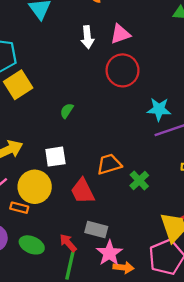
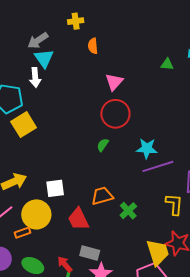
pink triangle: (120, 34) -> (114, 82), turned -30
white arrow: (87, 37) -> (35, 77), moved
green semicircle: (67, 111) -> (103, 145), moved
orange rectangle: (19, 208) -> (22, 233), turned -35

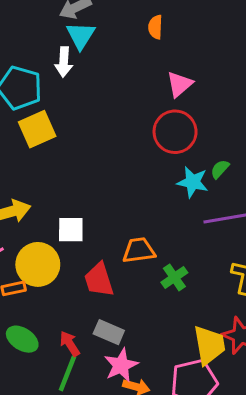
green semicircle: (103, 145) -> (220, 169), moved
cyan star: (147, 149) -> (193, 182), moved

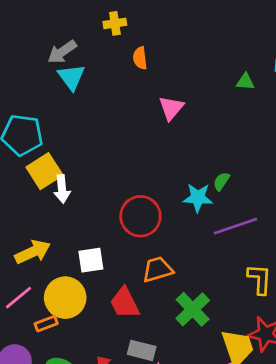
white arrow: (64, 62) -> (62, 189), moved
red circle: (175, 132) -> (140, 216), moved
green cross: (174, 277) -> (193, 309), moved, size x1.4

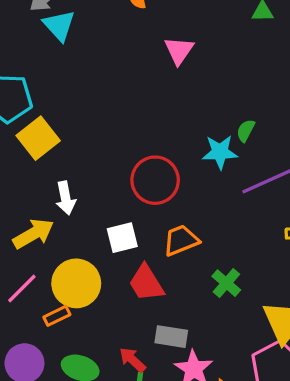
white arrow: (62, 189) -> (66, 198), moved
white square: (91, 260) -> (122, 238), moved
green cross: (193, 309) -> (226, 283), size x0.7

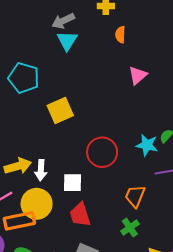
yellow square: (38, 138) -> (60, 110), moved
white arrow: (66, 198) -> (41, 170), moved
orange trapezoid: (181, 240) -> (135, 196), moved, turned -60
orange rectangle: (57, 316) -> (19, 221), size x1.8

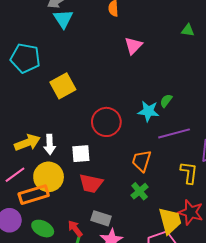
red trapezoid: (80, 215) -> (91, 183), turned -55

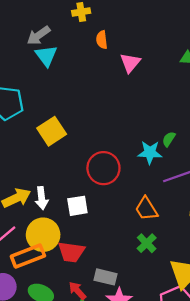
pink triangle: (133, 46) -> (130, 63), moved
orange trapezoid: (142, 161) -> (146, 209), turned -45
red trapezoid: (91, 183) -> (71, 252), moved

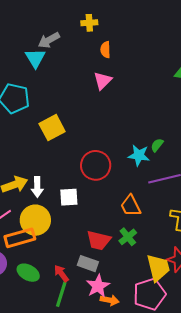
cyan triangle: (46, 56) -> (35, 58), moved
pink triangle: (130, 63) -> (103, 81), moved
red trapezoid: (71, 252) -> (99, 240), moved

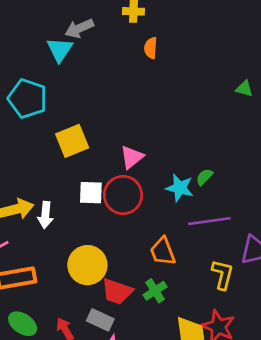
pink triangle: (103, 81) -> (132, 157), moved
white square: (69, 197) -> (91, 193), moved
yellow circle: (35, 220) -> (87, 265), moved

